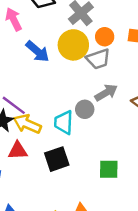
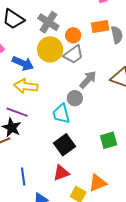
yellow arrow: (27, 124) -> (26, 86), moved
red triangle: (18, 151) -> (61, 173), moved

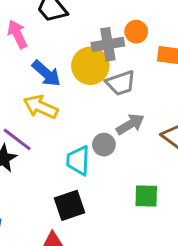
gray cross: (48, 22) -> (108, 44), moved, turned 30
orange circle: (73, 35) -> (136, 32), moved
green square: (109, 140) -> (146, 196), moved

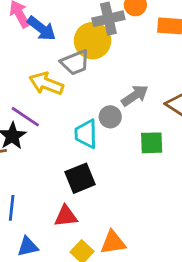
blue arrow: (46, 73) -> (41, 28), moved
gray trapezoid: (121, 83) -> (75, 63), moved
green square: (146, 196) -> (152, 143), moved

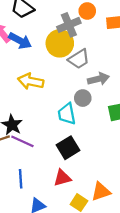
gray trapezoid: (75, 63) -> (79, 59), moved
gray arrow: (135, 95) -> (98, 79), turned 30
purple line: (25, 117) -> (22, 141), moved

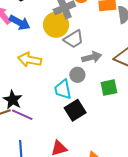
black square: (68, 148) -> (75, 110), moved

